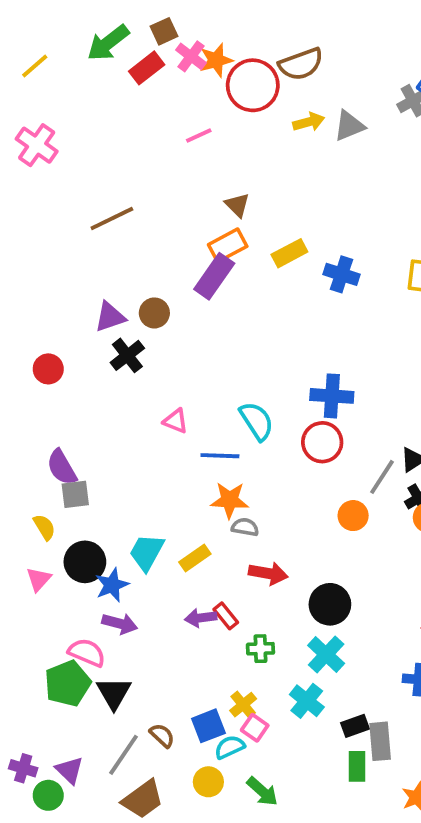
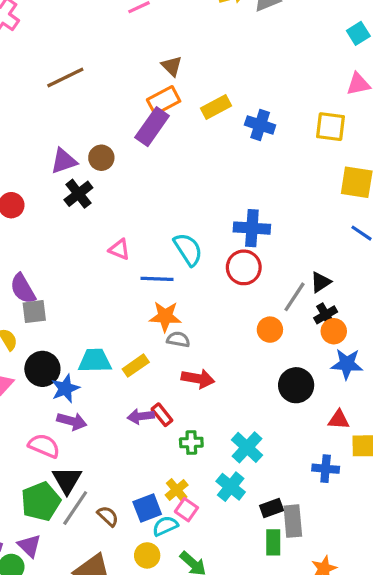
cyan trapezoid: (147, 552) -> (95, 361), turned 60
black circle: (330, 604) -> (296, 385), moved
green pentagon: (68, 683) -> (41, 501), moved
gray line: (123, 755) -> (75, 508), moved

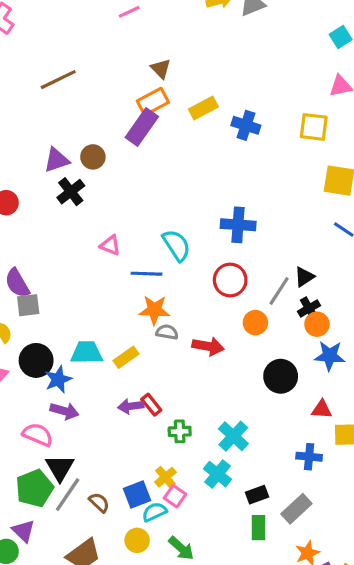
red circle: (244, 267) -> (230, 280), moved
red arrow: (198, 379) -> (208, 346), moved
gray rectangle: (293, 521) -> (296, 509), moved, turned 52

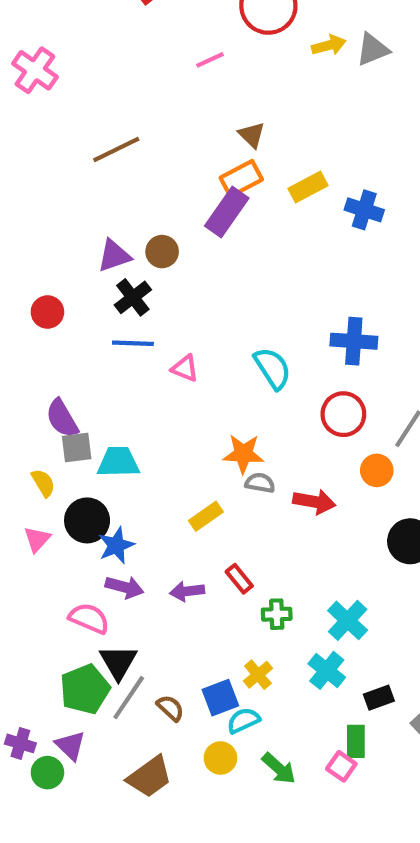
blue line: (147, 274) -> (133, 343), moved
cyan trapezoid: (87, 353) -> (118, 462), moved
purple arrow: (131, 406) -> (187, 591), moved
pink square: (175, 496) -> (341, 766), moved
green rectangle: (259, 528) -> (356, 741), moved

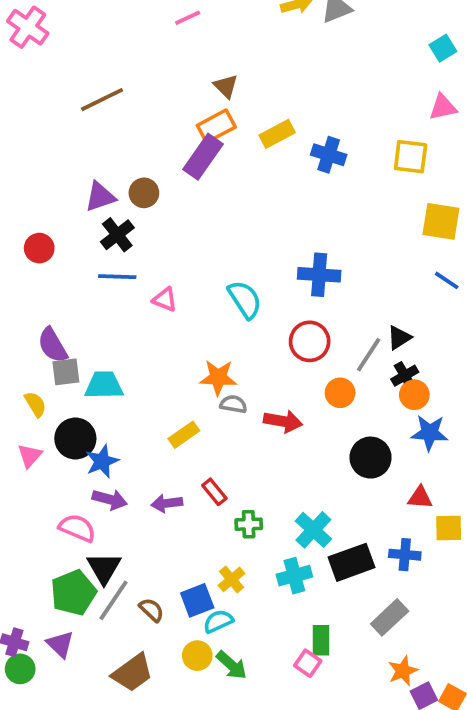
cyan cross: (327, 670) -> (294, 576), turned 36
black rectangle: (379, 698) -> (351, 562), moved, size x1.6
green arrow: (279, 768) -> (232, 665), moved
green circle: (47, 773) -> (20, 669), moved

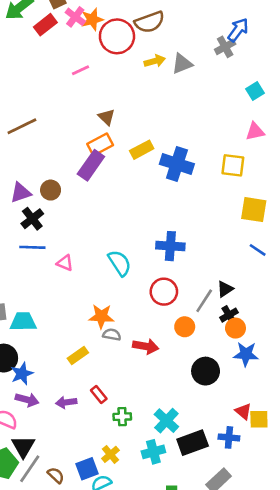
blue cross: (329, 155) -> (177, 164), size x1.4
red triangle: (420, 498) -> (243, 411), moved, turned 36

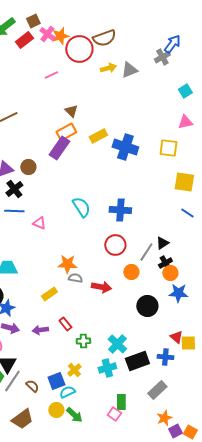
cyan semicircle: (120, 263) -> (81, 207), moved

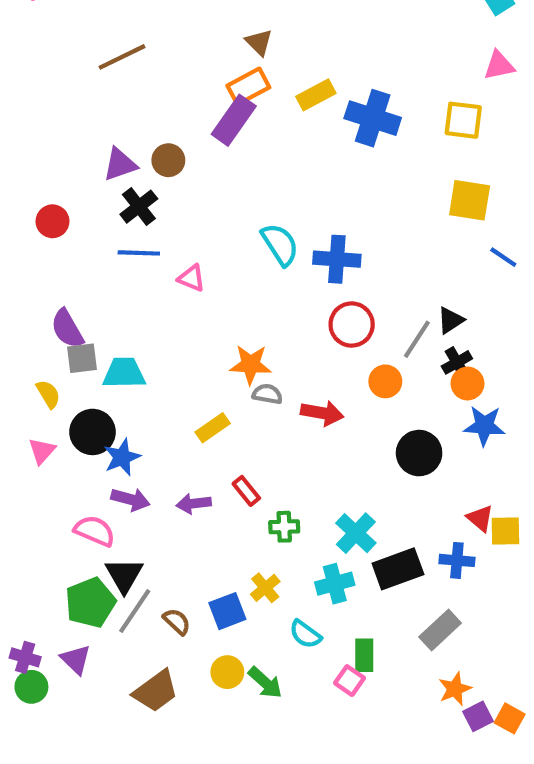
yellow square: (184, 182) -> (470, 200), moved
blue cross: (120, 210) -> (337, 259), moved
cyan semicircle: (67, 392) -> (305, 634), moved, turned -119

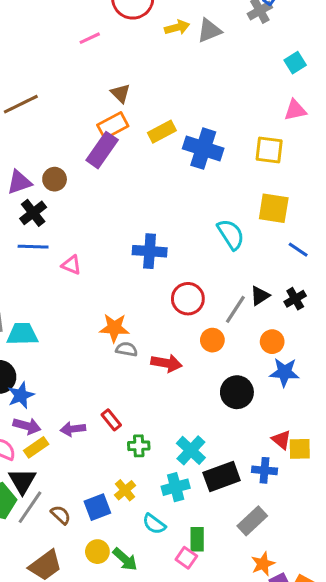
cyan semicircle: (280, 244) -> (231, 234), moved
blue cross: (337, 259) -> (150, 251), moved
black cross: (457, 362) -> (295, 299), moved
yellow rectangle: (213, 428) -> (36, 447), moved

